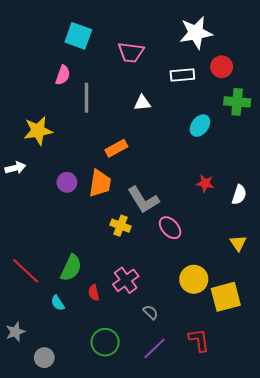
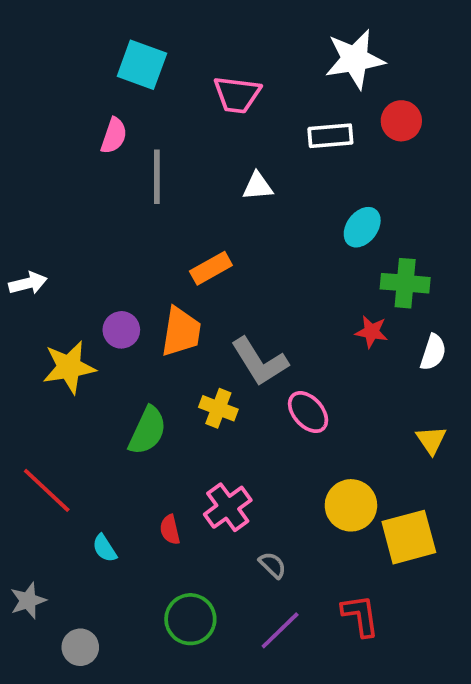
green cross: (237, 102) -> (405, 283), moved
yellow star: (38, 131) -> (69, 367), moved
white arrow: (15, 168) -> (28, 283), moved
green semicircle: (71, 268) -> (147, 431), moved

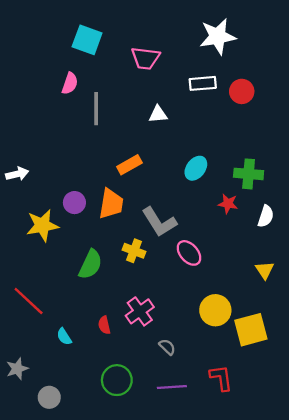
red circle: (401, 121) -> (242, 91), moved
cyan ellipse: (362, 227) -> (196, 168), moved
purple line: (280, 630) -> (172, 387), turned 40

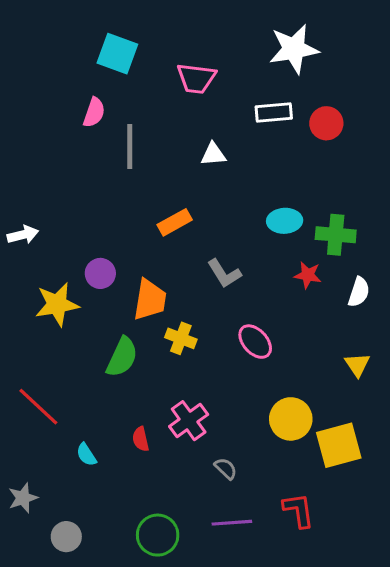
cyan ellipse: (196, 168) -> (285, 221), moved, turned 50
orange trapezoid: (111, 204) -> (150, 300), moved
gray L-shape: (159, 222) -> (224, 273), moved, size x0.7
green circle: (117, 380) -> (158, 535), moved

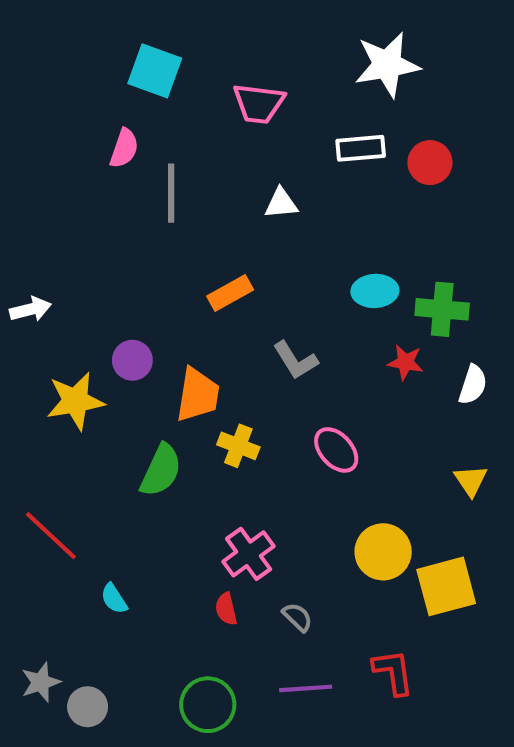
red semicircle: (141, 439) -> (226, 609), moved
gray star: (23, 498) -> (41, 682), moved

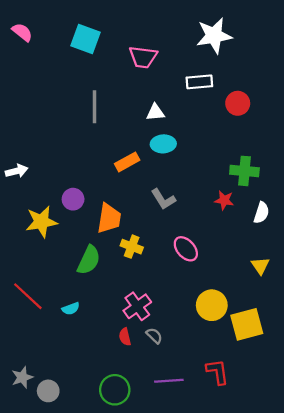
pink semicircle: (124, 148) -> (22, 32), moved, turned -70
red circle: (430, 163) -> (238, 103), moved
cyan ellipse: (375, 291) -> (163, 144), moved
cyan semicircle: (114, 599) -> (71, 309), moved, turned -78
gray semicircle: (297, 617) -> (154, 336), moved

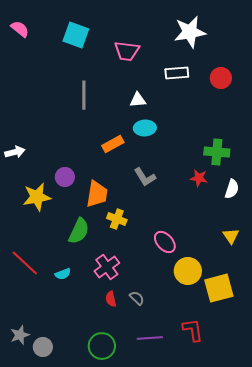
red circle: (238, 103) -> (221, 78), moved
pink ellipse: (186, 249) -> (165, 242), moved
pink cross: (137, 306) -> (107, 267), moved

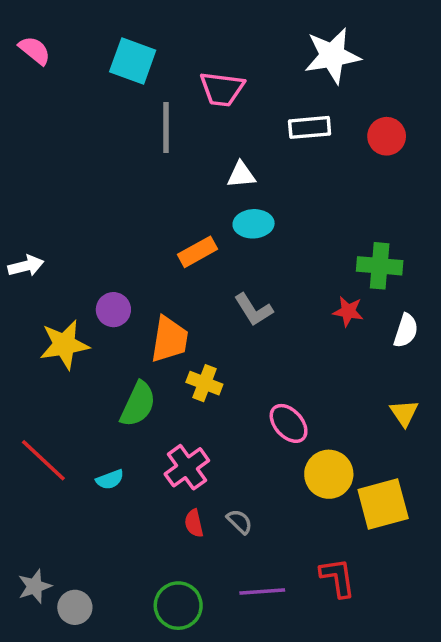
gray line: (84, 95) -> (166, 127), moved

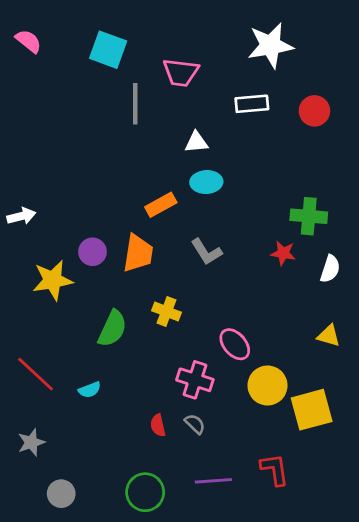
orange trapezoid: (169, 339) -> (138, 253), moved
yellow triangle: (404, 413) -> (329, 336), turned -40
pink cross: (187, 467) -> (195, 380), moved, turned -36
gray star: (35, 586) -> (31, 442), moved

